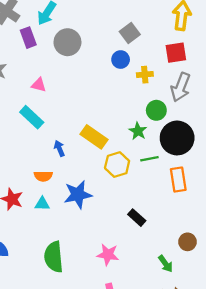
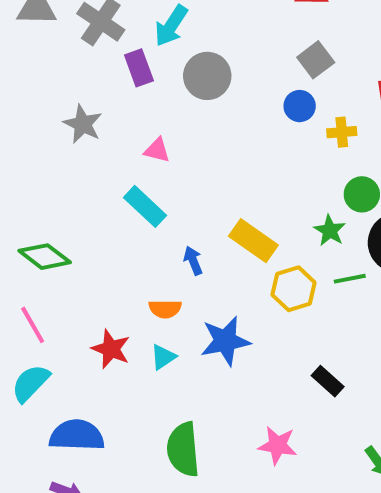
cyan triangle: (42, 204) -> (163, 357), turned -35

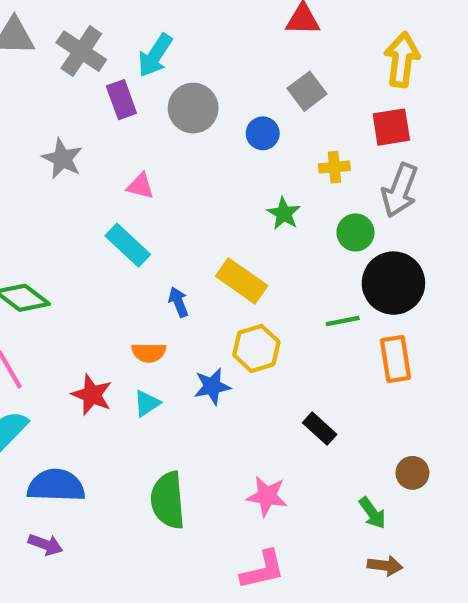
blue circle: (300, 106) -> (263, 133), moved
green star: (330, 231) -> (284, 213), moved
yellow hexagon: (294, 289) -> (256, 348), moved
blue star: (225, 341) -> (212, 386), size x0.7

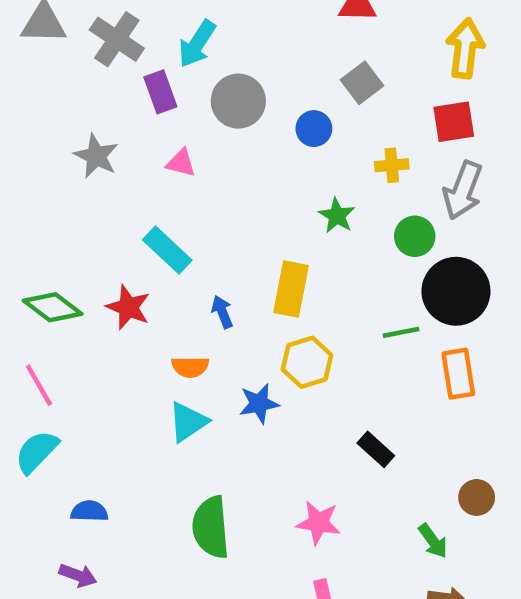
pink triangle: (140, 186) -> (181, 163), moved
yellow rectangle: (242, 281) -> (291, 289), turned 66
red star: (92, 395) -> (128, 307), moved
cyan triangle: (147, 403) -> (188, 422), size x1.4
blue semicircle: (56, 486) -> (89, 511), size x0.6

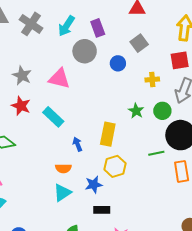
purple rectangle: (160, 92) -> (98, 28), moved
pink triangle: (181, 163) -> (59, 79), size x1.6
green star: (337, 216) -> (136, 111), moved
red star: (128, 307) -> (21, 106), moved
black rectangle: (376, 449) -> (102, 210), moved, turned -42

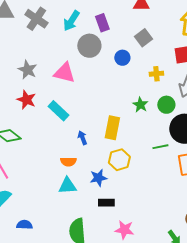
cyan triangle: (62, 193) -> (67, 186), turned 30

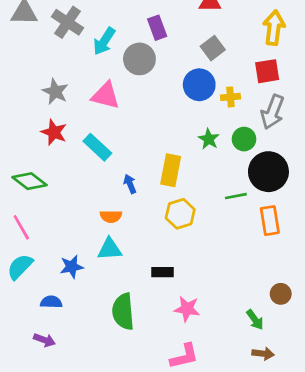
cyan arrow: (71, 21) -> (104, 41), moved
blue circle: (122, 58) -> (199, 85), moved, size x1.5
blue star: (98, 178) -> (72, 267), moved

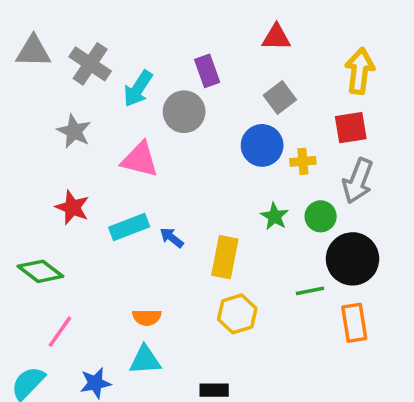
gray star: (55, 92) -> (74, 131), moved
cyan rectangle: (97, 147) -> (129, 227), turned -64
blue arrow: (130, 184) -> (172, 238), moved, turned -30
pink line: (21, 227) -> (60, 332), moved, turned 65

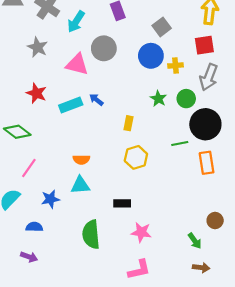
gray circle: (184, 112) -> (104, 48), moved
blue arrow: (172, 238) -> (96, 100), moved
yellow rectangle: (225, 257) -> (128, 123), size x0.6

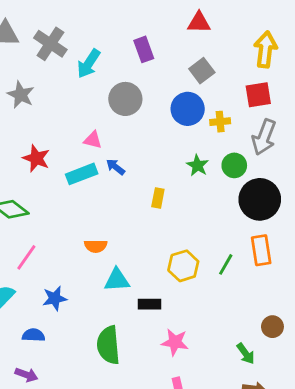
gray star: (38, 47) -> (21, 95), moved
pink triangle: (77, 64) -> (93, 140), moved, size x0.6
green line: (180, 144) -> (226, 264), moved, turned -49
yellow hexagon: (136, 157) -> (183, 266), moved
cyan triangle: (80, 185) -> (117, 280), moved

